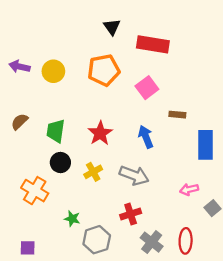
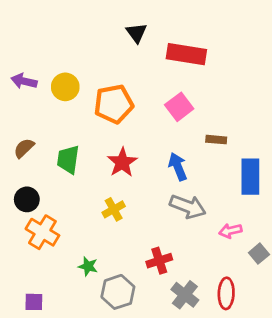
orange pentagon: (104, 70) -> (114, 104), moved
black circle: (60, 163) -> (27, 199), moved
gray arrow: (134, 175) -> (188, 207), moved

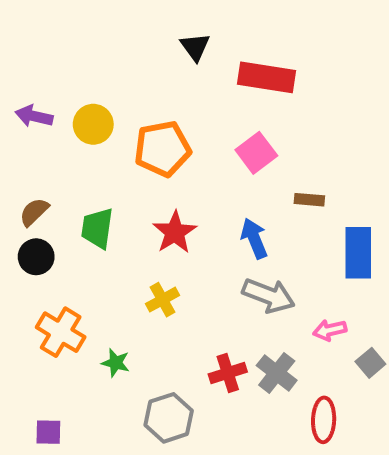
black circle: (27, 199) -> (36, 257), moved
green star: (88, 266) -> (116, 363), moved
gray cross: (185, 295) -> (277, 373), moved

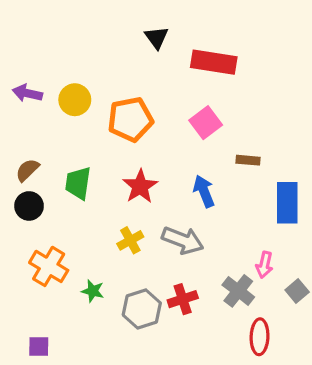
gray arrow: (269, 296) -> (183, 240), moved
pink arrow: (330, 330) -> (264, 265), turned -65
gray cross: (277, 373) -> (238, 291), moved
gray hexagon: (169, 418) -> (142, 309), moved

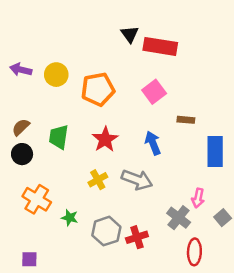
black triangle: (157, 38) -> (130, 34), moved
red cross: (183, 299) -> (137, 237), moved

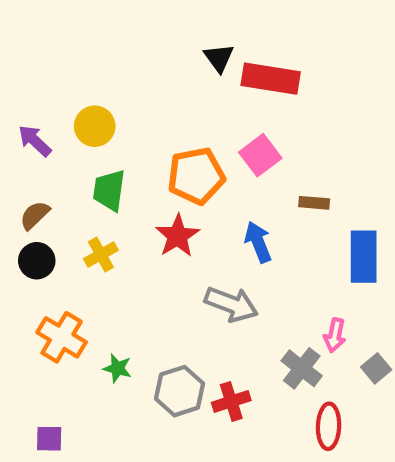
purple arrow: (21, 70) -> (35, 141), moved, turned 30
orange pentagon: (98, 89) -> (196, 176), moved
green trapezoid: (59, 137) -> (109, 190), moved
yellow cross: (98, 180) -> (101, 255), moved

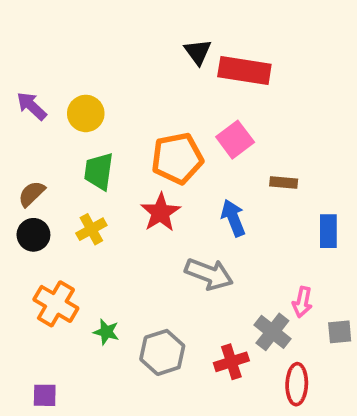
purple arrow: (35, 141) -> (32, 106), moved
blue rectangle: (364, 257) -> (328, 231), size x0.7
gray square: (376, 368) -> (340, 332), turned 35
red cross: (231, 401) -> (231, 362), moved

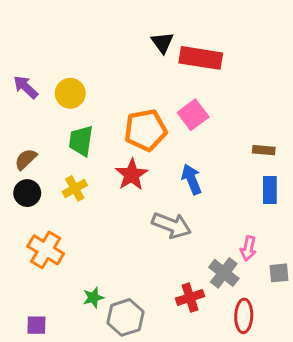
brown rectangle: (284, 183) -> (264, 150), moved
green star: (106, 332) -> (93, 297), moved, turned -30
gray hexagon: (162, 352) -> (125, 317), moved

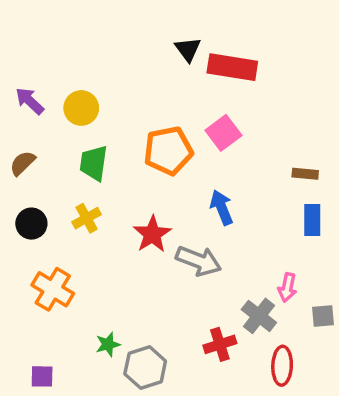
brown semicircle: (26, 159) -> (23, 163), moved
red star: (132, 175) -> (152, 234), moved

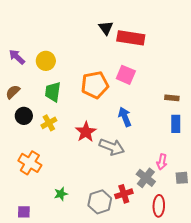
pink square: (223, 133) -> (126, 75), turned -30
black circle: (31, 224) -> (24, 116), moved
gray hexagon: (145, 367) -> (100, 202), moved

